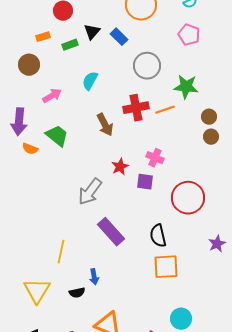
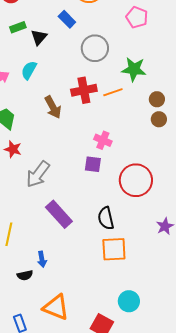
black triangle: (92, 32) -> (39, 37), moved
cyan semicircle: (90, 81) -> (29, 70), moved
red star: (120, 167) -> (13, 149), moved, turned -30

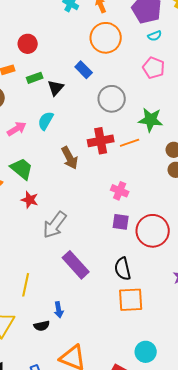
purple square: (93, 164) -> (121, 222), moved

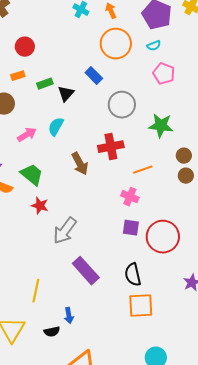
cyan semicircle: (155, 36) -> (154, 46), moved
red circle: (28, 44) -> (25, 47), moved
orange line: (130, 143) -> (143, 170), moved

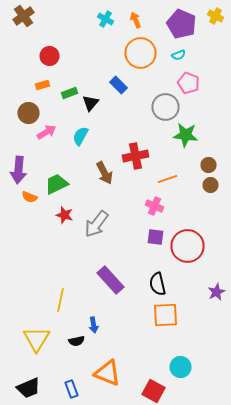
gray circle: (122, 105) -> (166, 107), moved
pink arrow: (27, 135) -> (46, 132), moved
green trapezoid: (32, 175) -> (56, 184), turned -65
gray arrow: (65, 231) -> (96, 224), moved

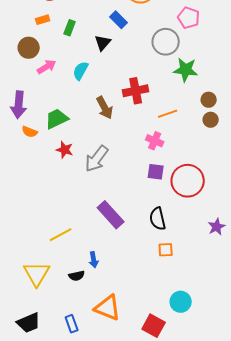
green rectangle: (70, 93) -> (70, 28), turned -49
black triangle: (90, 103) -> (103, 43), moved
yellow line: (60, 300) -> (61, 235), turned 50
orange square: (166, 315) -> (166, 250), size x0.6

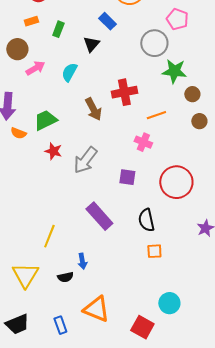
brown circle: (209, 100) -> (192, 94), moved
purple square: (156, 172) -> (127, 177), moved
yellow line: (61, 235) -> (49, 236), turned -40

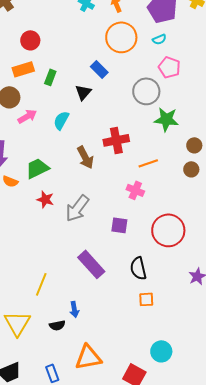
orange rectangle: (31, 21) -> (23, 69), size x1.5
brown circle: (192, 94) -> (194, 145), moved
orange triangle: (96, 309) -> (88, 357), turned -32

